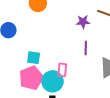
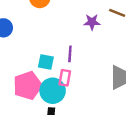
purple line: (86, 48) -> (70, 54), moved
cyan square: (34, 58) -> (46, 62), moved

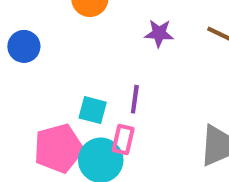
purple star: (92, 22) -> (159, 33), moved

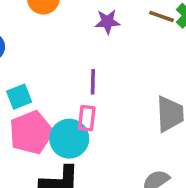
cyan square: (93, 110) -> (19, 97), moved, turned -30

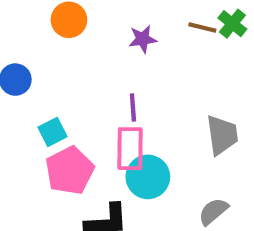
pink rectangle: (87, 118) -> (130, 149), size x1.5
cyan circle: (69, 139) -> (148, 177), moved

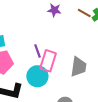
purple line: (133, 107) -> (38, 51), moved, turned -32
pink rectangle: (130, 149) -> (48, 61), moved

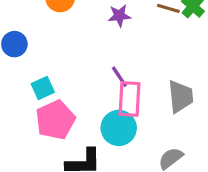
purple line: (38, 51) -> (119, 77), moved

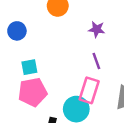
purple line: (119, 77) -> (96, 61), moved

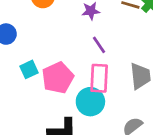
pink pentagon: (33, 92) -> (58, 78), moved

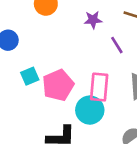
purple line: (99, 45) -> (117, 45), moved

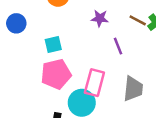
cyan square: (30, 76) -> (53, 44), moved

